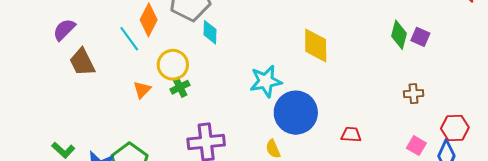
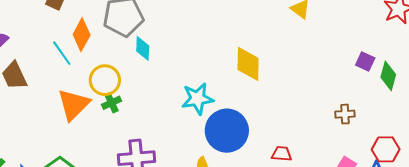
green diamond: (399, 35) -> (388, 76), moved
purple square: (420, 37) -> (365, 62), moved
orange triangle: (142, 90) -> (74, 104), size x1.8

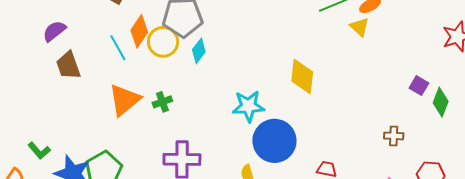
cyan diamond: (143, 48) -> (199, 51), turned 30
yellow circle: (105, 80) -> (163, 42), moved

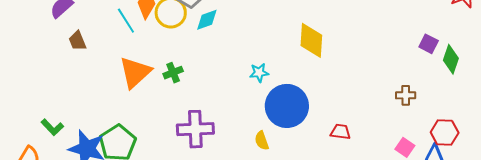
cyan diamond: (199, 51) -> (207, 20), turned 35
brown trapezoid: (68, 65) -> (77, 41), size x0.7
cyan star: (248, 106) -> (259, 73), size x0.6

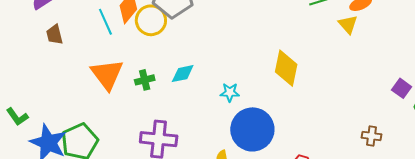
cyan diamond: (207, 20) -> (183, 74), moved
orange triangle: (135, 72) -> (107, 74), turned -33

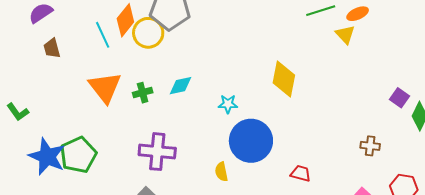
green L-shape: (17, 117) -> (18, 112), moved

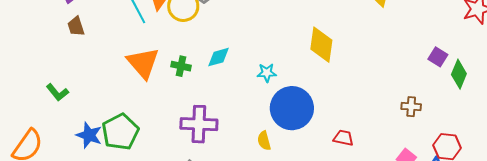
brown trapezoid: (52, 48) -> (76, 26), moved
green cross: (143, 93) -> (181, 66), turned 30
blue star: (47, 156) -> (89, 135), size x0.7

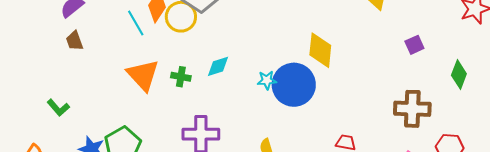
purple square: (438, 57) -> (414, 45), moved, turned 36
brown cross: (411, 107) -> (412, 109), size x1.8
blue circle: (292, 108) -> (294, 85), moved

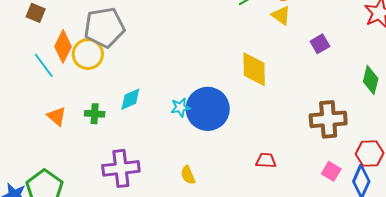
purple square: (414, 45) -> (320, 44), moved
yellow diamond: (320, 50) -> (254, 69), moved
orange triangle: (143, 75) -> (57, 116), size x0.6

